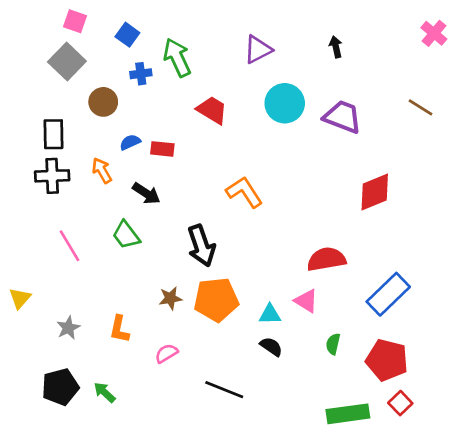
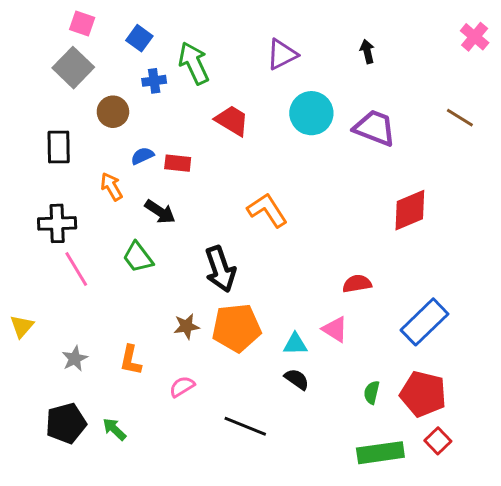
black cross: (52, 176) -> (57, 223), moved
red semicircle: (326, 259) -> (357, 284), size x0.7
green semicircle: (333, 344) -> (372, 392), moved

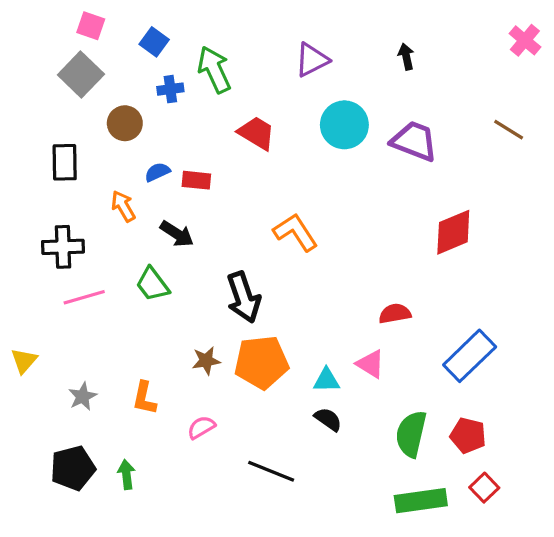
pink line: (76, 269) -> (84, 297), turned -75
green semicircle: (372, 392) -> (411, 434), size x1.8
red pentagon: (423, 394) -> (468, 435), size x0.7
green arrow: (114, 429) -> (126, 475), turned 40

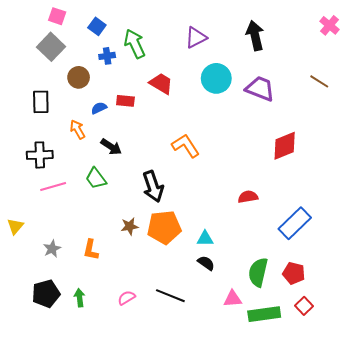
black arrow: (406, 57) -> (255, 36), size x1.8
red rectangle: (196, 180) -> (125, 101), moved
pink triangle: (370, 364) -> (233, 299), moved, turned -36
pink semicircle: (201, 427) -> (126, 298), moved

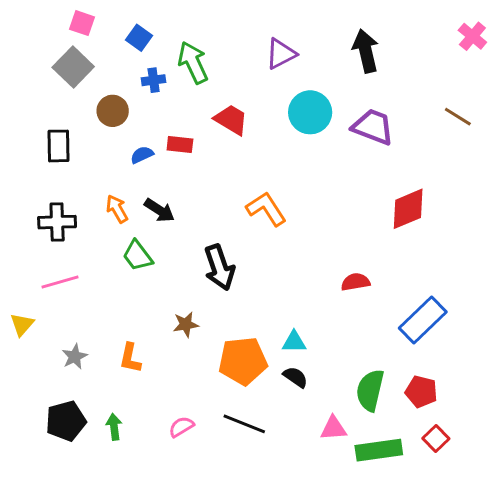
orange arrow: (78, 129) -> (117, 209), moved
pink line: (53, 187) -> (60, 282), moved
orange pentagon: (164, 227) -> (243, 361), moved

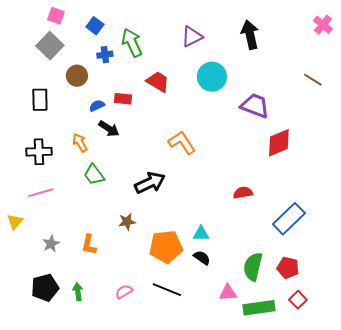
purple trapezoid: (373, 127) -> (255, 106), moved
black arrow: (159, 210) -> (109, 129), moved
black arrow: (219, 267) -> (150, 183), turned -96

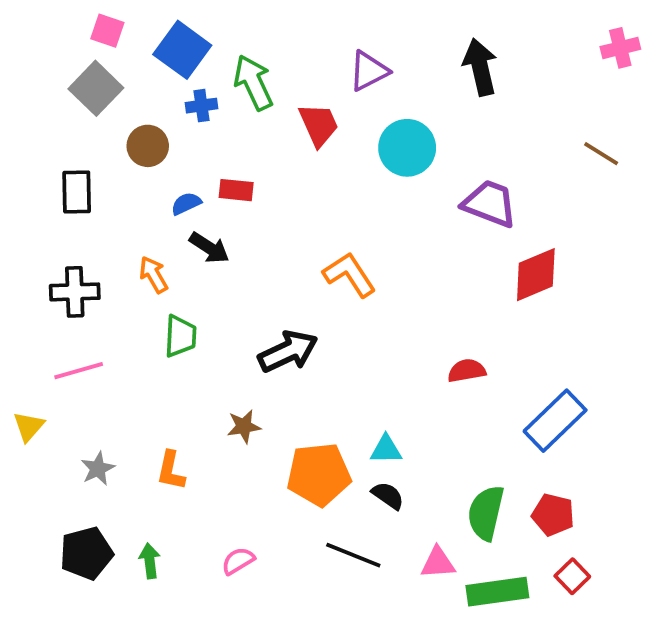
pink cross: (323, 25) -> (620, 48), turned 36
blue square: (95, 26) -> (182, 50), size x1.6
red trapezoid: (158, 82) -> (319, 125), moved, turned 35
green trapezoid: (94, 175) -> (180, 336), turned -140
black line: (167, 290) -> (353, 555), moved

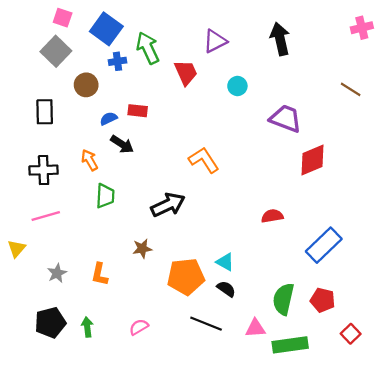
cyan circle: (407, 148) -> (237, 86), size x0.6
cyan triangle: (386, 449) -> (225, 262), turned 30
red square: (572, 576) -> (351, 334), moved

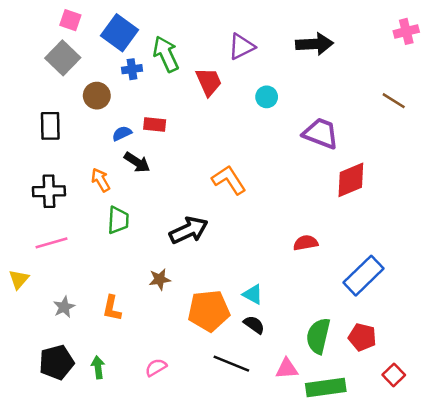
black arrow: (280, 39) -> (314, 44), turned 100

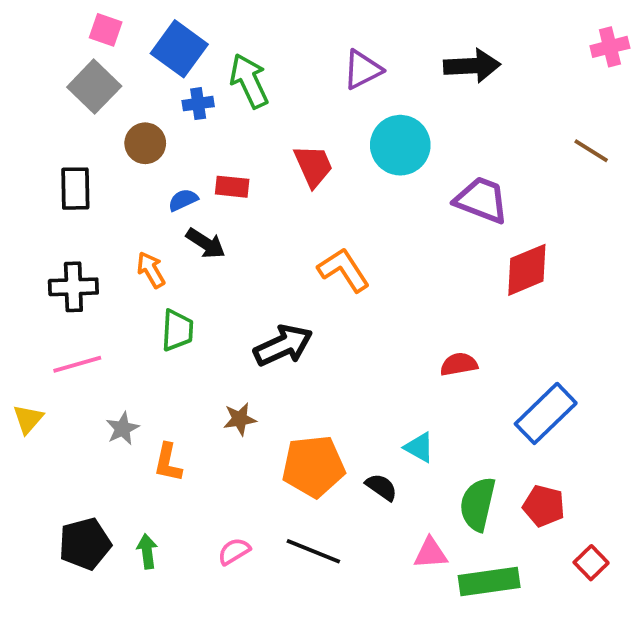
red trapezoid: (209, 82) -> (313, 166), moved
cyan circle: (267, 97) -> (400, 145), size x1.8
cyan triangle: (253, 294) -> (419, 447), moved
gray star: (64, 307) -> (123, 429), moved
black line: (231, 364) -> (313, 551), moved

